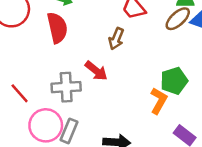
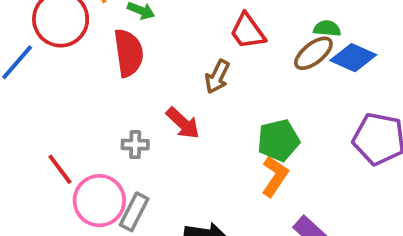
green pentagon: (174, 81) -> (278, 140), moved
gray cross: (66, 87) -> (135, 145), size x0.6
red line: (20, 93) -> (60, 169), moved

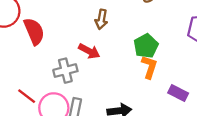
red semicircle: (128, 53) -> (34, 31), moved
gray cross: (135, 145) -> (65, 71), size x1.5

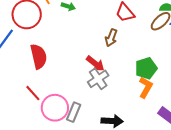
red semicircle: (34, 31) -> (39, 56), moved
gray cross: (65, 71) -> (98, 79), moved, turned -30

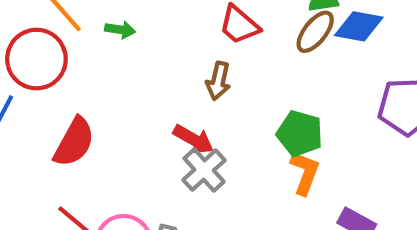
red semicircle: (39, 56) -> (74, 142), turned 50
green pentagon: (146, 68) -> (300, 134), turned -30

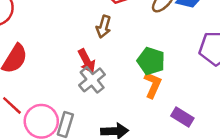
red arrow: (193, 139) -> (87, 61), turned 30

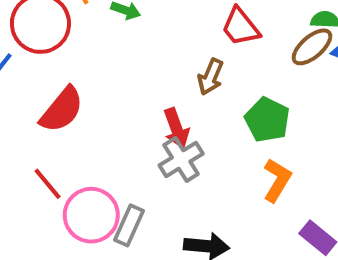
green pentagon: (151, 61) -> (267, 120), moved

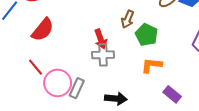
brown arrow: (211, 77) -> (128, 19), moved
gray cross: (181, 159) -> (103, 55), turned 30
orange L-shape: (277, 180) -> (152, 65), turned -115

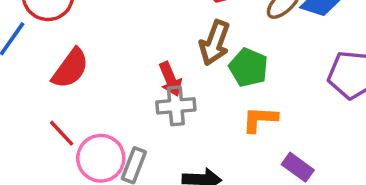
brown arrow: (128, 19) -> (215, 43), size x1.4

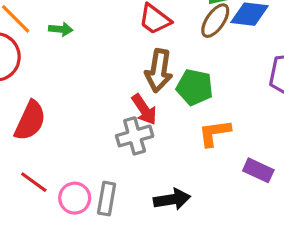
red arrow: (170, 79) -> (144, 109), moved
pink circle: (101, 158) -> (75, 198), size x0.7

